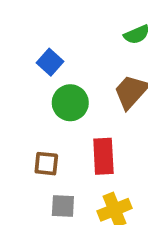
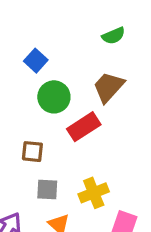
red rectangle: (103, 156) -> (84, 127), moved, turned 60

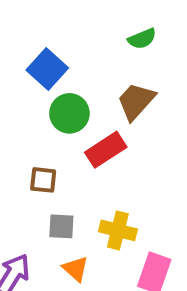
blue square: (36, 61) -> (47, 69), size x1.4
yellow cross: (94, 193) -> (118, 230), turned 36

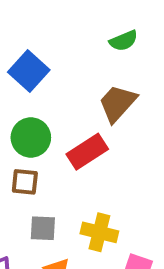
green circle: (69, 113) -> (31, 138), moved

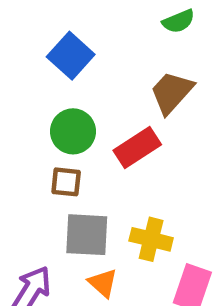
gray square: (43, 228) -> (87, 235), size x1.5

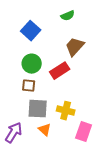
green semicircle: (179, 21) -> (68, 16), moved

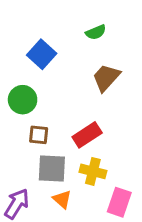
green circle: (32, 64) -> (23, 100), moved
red rectangle: (60, 71) -> (87, 135), moved

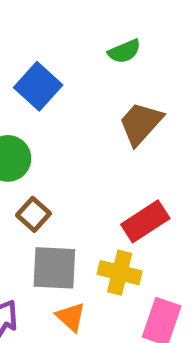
brown square: (39, 135) -> (33, 214), turned 36
red rectangle: (87, 135) -> (145, 221), moved

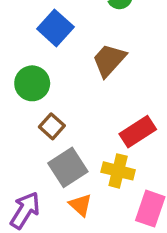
brown trapezoid: (141, 123) -> (109, 60), moved
gray square: (54, 268) -> (68, 167), turned -36

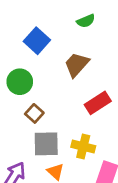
red rectangle: (138, 132) -> (98, 103), moved
gray square: (68, 167) -> (46, 144), turned 32

